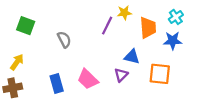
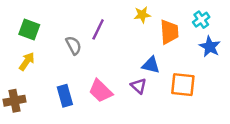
purple line: (107, 26) -> (98, 29), moved
blue star: (173, 41) -> (210, 47), moved, turned 30
yellow arrow: (17, 62) -> (27, 61), moved
purple triangle: (121, 75) -> (139, 86), turned -32

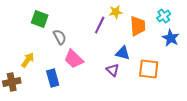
green square: (29, 29) -> (40, 19), moved
purple line: (98, 29) -> (100, 25), moved
yellow arrow: (27, 61) -> (28, 60), moved
pink trapezoid: (100, 91) -> (74, 59), moved

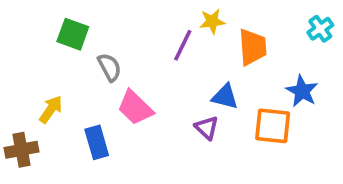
cyan cross: (164, 16) -> (320, 29), moved
blue star: (171, 38) -> (302, 91), moved

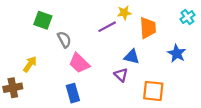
purple line: (183, 45) -> (107, 27), turned 36
orange square: (273, 126) -> (153, 91), moved
blue rectangle: (97, 142) -> (73, 93), moved

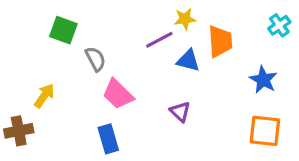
blue triangle: (132, 57) -> (188, 61), moved
orange square: (153, 91) -> (265, 131), moved

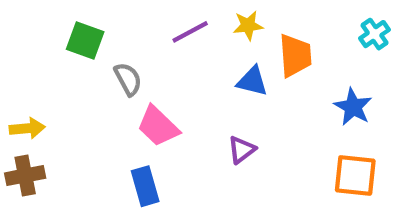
purple line: (159, 40) -> (190, 32), moved
yellow arrow: (44, 96) -> (27, 128), moved, turned 50
purple triangle: (180, 112) -> (242, 150), turned 40

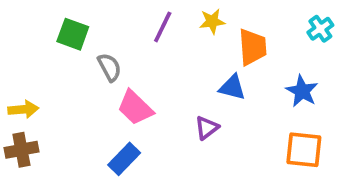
purple line: (190, 32) -> (163, 27), turned -36
blue triangle: (252, 81) -> (232, 87), moved
blue rectangle: (145, 186) -> (124, 159), turned 60

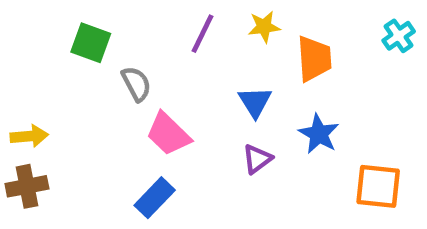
blue triangle: (232, 87) -> (255, 102), moved, turned 44
blue star: (302, 91) -> (319, 134), moved

